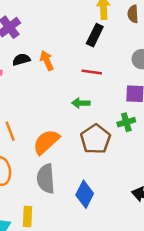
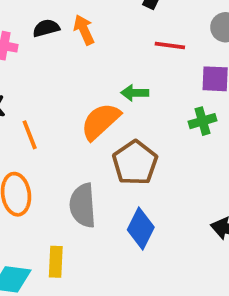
red line: (92, 72) -> (170, 46), moved
brown pentagon: (96, 139) -> (135, 163), moved
orange semicircle: (46, 142) -> (101, 121), moved

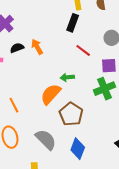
red line: (170, 46) -> (83, 50), turned 35
green cross: (202, 121) -> (104, 89), size x1.5
gray semicircle: (83, 205) -> (46, 140), turned 145

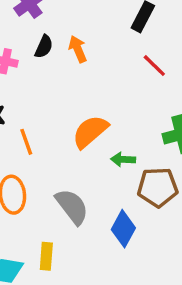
black semicircle: (17, 48) -> (44, 47), turned 128
green arrow: (67, 77) -> (123, 159), moved
brown pentagon: (71, 114) -> (158, 187), moved, turned 30

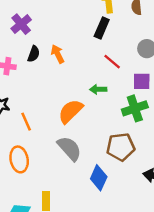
green arrow: (123, 159) -> (98, 89), moved
gray semicircle: (72, 206) -> (69, 148), moved

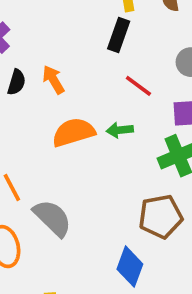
orange semicircle: (70, 111) -> (73, 132), moved, turned 32
gray semicircle: (69, 148) -> (53, 218), moved

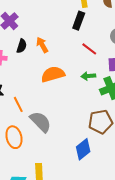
green arrow: (120, 130) -> (88, 76), moved
blue diamond: (130, 267) -> (83, 149), turned 30

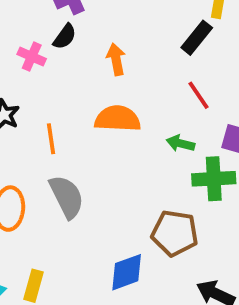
black semicircle: (22, 46) -> (65, 37), moved
orange line: (18, 104) -> (51, 139), moved

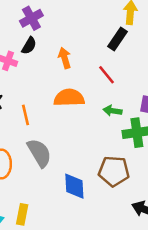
red line: (199, 95) -> (106, 75), moved
blue diamond: (127, 272) -> (74, 186), moved, turned -68

